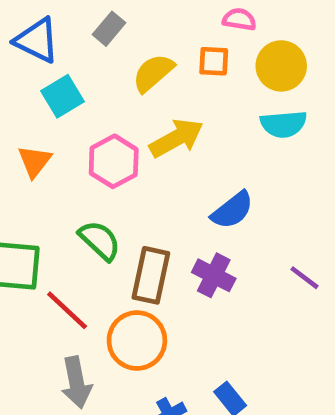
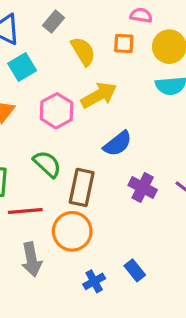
yellow semicircle: (153, 73) -> (83, 51), turned 100
blue semicircle: (232, 210) -> (118, 144), moved
purple cross: (214, 275) -> (143, 187), moved
red line: (67, 310) -> (25, 211), turned -48

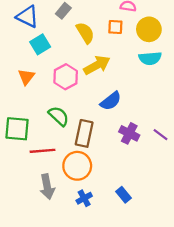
blue cross: (94, 281) -> (84, 198), moved

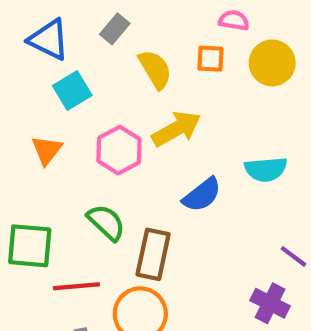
cyan semicircle: (150, 58) -> (266, 169), moved
purple cross: (129, 133) -> (270, 303), moved

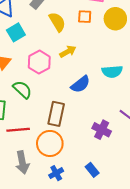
yellow arrow: (176, 129) -> (68, 51), size x0.7
green semicircle: (106, 222) -> (22, 90), moved
purple cross: (270, 303) -> (102, 130), moved

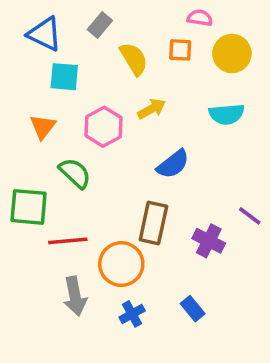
cyan square: (16, 32) -> (64, 77), turned 36
cyan semicircle: (112, 72) -> (227, 114), moved
brown rectangle: (56, 114) -> (153, 223), moved

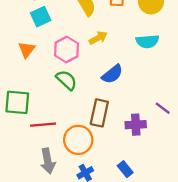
cyan square: (64, 77) -> (41, 17), turned -30
green semicircle: (75, 173) -> (66, 80), moved
purple cross: (209, 241) -> (136, 125), turned -30

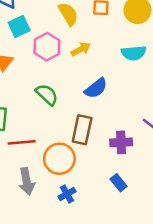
pink hexagon: (66, 50) -> (47, 47), moved
blue rectangle: (125, 169) -> (119, 183), moved

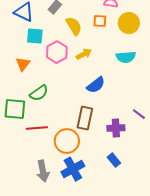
cyan square: (19, 27) -> (35, 36), turned 30
green semicircle: (47, 95) -> (39, 93), moved, turned 102
gray arrow: (27, 181) -> (43, 171), moved
blue cross: (67, 194) -> (73, 169), size x1.6

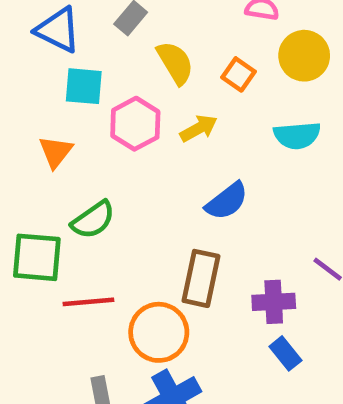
orange square: (100, 21) -> (239, 74), moved, turned 32
blue rectangle: (114, 160) -> (285, 353), moved

